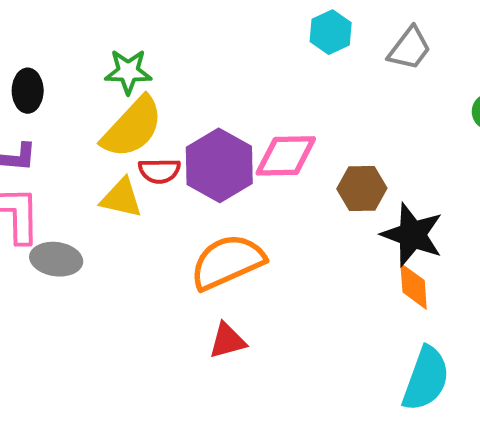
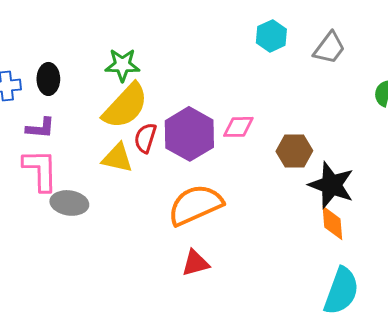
pink diamond: (286, 156) -> (238, 127), size x0.7
red semicircle: (159, 171) -> (145, 138), turned 108

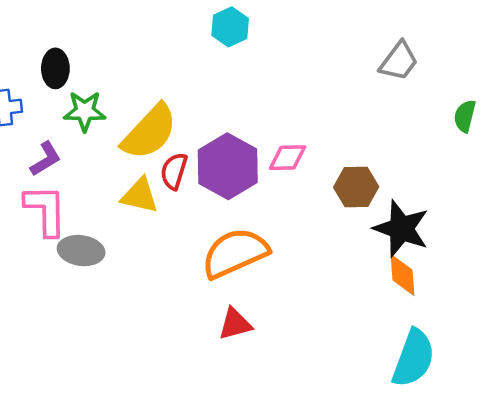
cyan hexagon: (271, 36) -> (230, 27), moved
green star: (122, 65) -> (85, 111), moved
black ellipse: (48, 79) -> (55, 68), moved
purple L-shape: (40, 128) -> (46, 159), turned -36

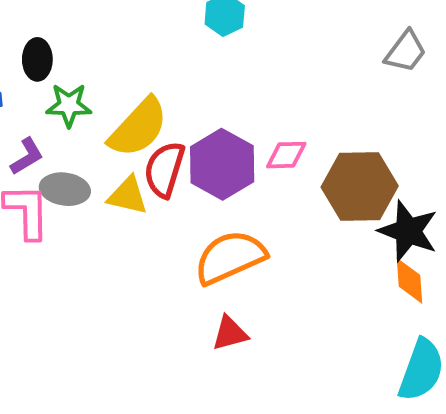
red semicircle: (174, 171) -> (164, 169), size x1.4
brown hexagon: (356, 187) -> (360, 187), size x1.6
gray ellipse: (81, 251) -> (65, 189), moved

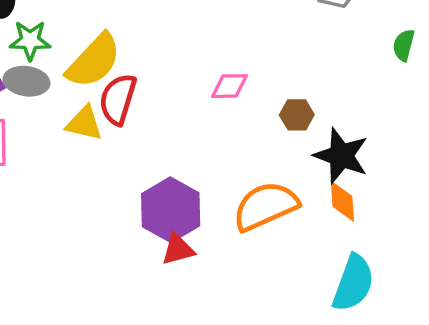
purple hexagon: (222, 164) -> (171, 210), moved
brown hexagon: (360, 187) -> (297, 115), size x0.5
gray ellipse: (65, 189) -> (26, 81), moved
orange semicircle: (230, 257) -> (266, 206), moved

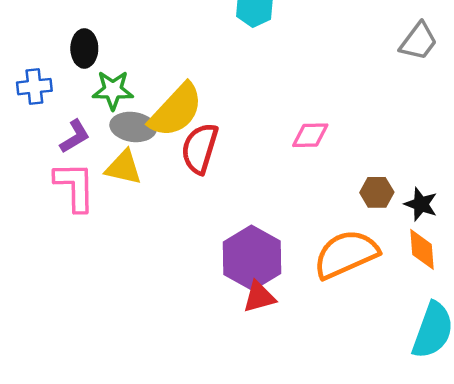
gray ellipse: (26, 81) -> (133, 127), moved
brown hexagon: (297, 115) -> (377, 192), moved
yellow triangle: (84, 123) -> (124, 167), moved
black star: (341, 156) -> (421, 204), size x0.6

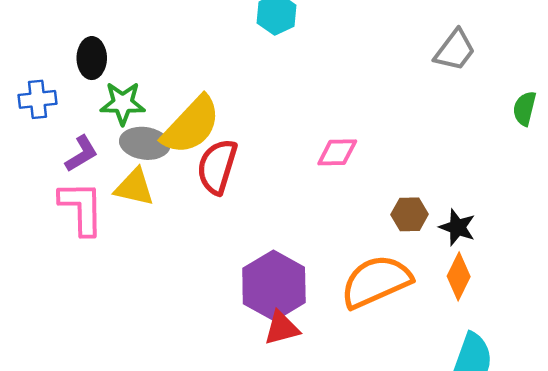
orange diamond: (422, 249) -> (459, 276), turned 30

